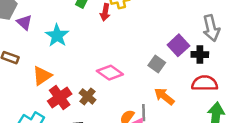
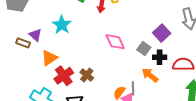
purple triangle: (24, 22) -> (35, 35), moved
black cross: (200, 55) -> (160, 57), moved
pink diamond: (110, 73) -> (115, 42), moved, turned 30

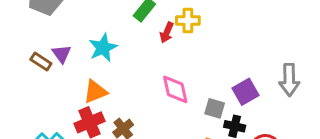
gray square: (144, 48) -> (215, 108), turned -32
orange triangle: (49, 58) -> (95, 92), moved

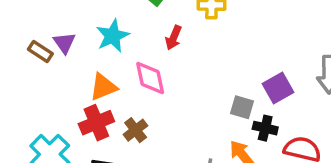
red arrow: (167, 33) -> (173, 38), moved
pink diamond: (175, 89) -> (150, 78), moved

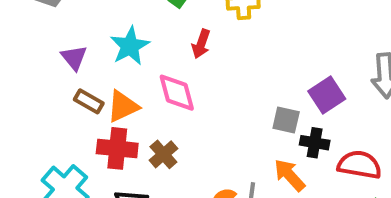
brown rectangle: (40, 52) -> (89, 101), moved
red cross: (96, 123) -> (117, 148), turned 32

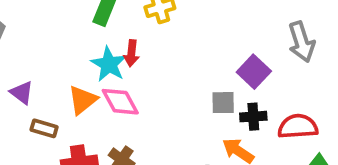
cyan star: (130, 46) -> (109, 64), moved
orange triangle: (123, 106) -> (83, 100), moved

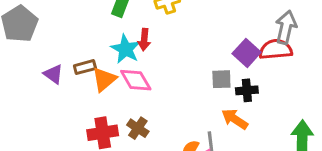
gray arrow: (302, 42) -> (286, 27), turned -148
red semicircle: (298, 126) -> (276, 49), moved
brown rectangle: (44, 128) -> (85, 67), moved, turned -30

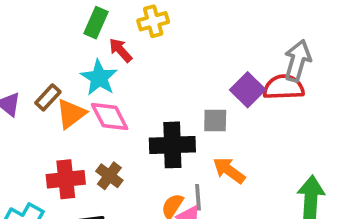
red arrow: (144, 40) -> (120, 50), moved, turned 130
brown rectangle: (85, 67) -> (48, 97), turned -35
black cross: (247, 90) -> (172, 145), moved, size x1.6

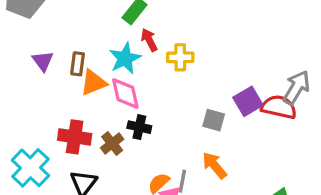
yellow cross: (153, 21) -> (180, 57), moved
brown rectangle: (48, 97) -> (78, 64), turned -50
black cross: (172, 145) -> (139, 127), moved, size x0.6

